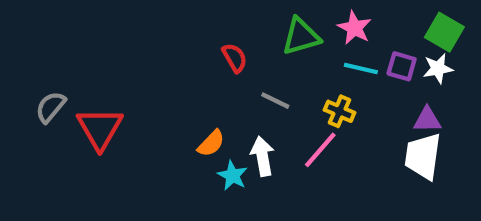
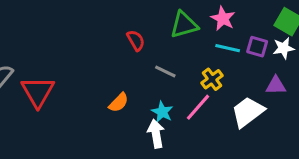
yellow cross: (339, 111) -> (212, 79), turned 30
white arrow: (262, 156) -> (156, 134), moved
white trapezoid: (423, 156) -> (248, 112), moved, turned 45
cyan star: (232, 176) -> (162, 112), moved

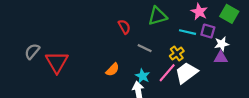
pink star: (223, 19) -> (199, 12), moved
white star: (284, 48) -> (222, 44), moved
white trapezoid: (248, 112) -> (186, 73), moved

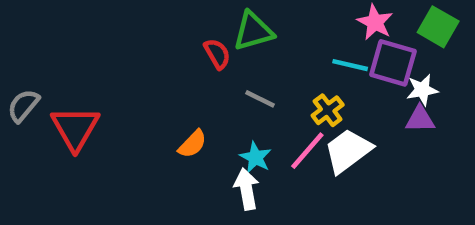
green triangle: (157, 16) -> (253, 31), moved
purple square: (208, 31) -> (393, 63), size x1.5

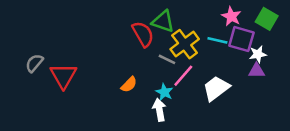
green triangle: (253, 31) -> (163, 21), turned 35
red semicircle: (217, 54) -> (143, 34), size x1.5
yellow cross: (328, 110) -> (185, 44), moved, size x1.6
pink line: (307, 151) -> (183, 76), moved

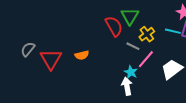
green triangle: (163, 21) -> (130, 16), turned 42
yellow cross: (185, 44) -> (147, 34), size x0.7
orange semicircle: (129, 85) -> (82, 55), moved, turned 32

